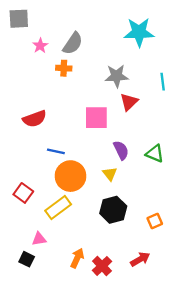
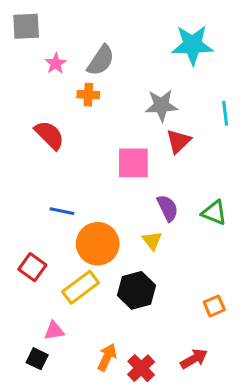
red semicircle: (35, 119) -> (49, 135), moved, turned -115
blue line: (56, 151) -> (62, 211), moved
black hexagon: (113, 210) -> (137, 290), moved

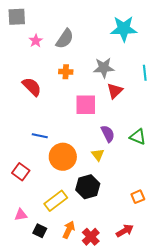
orange cross: (88, 95) -> (66, 72), moved
yellow rectangle: (81, 287) -> (56, 201), moved
pink triangle: (54, 331) -> (21, 215), moved
black square: (37, 359) -> (40, 231), moved

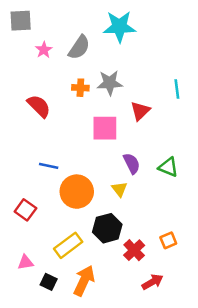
cyan star: (124, 29) -> (119, 27), moved
gray star: (104, 68) -> (110, 83), moved
orange arrow: (69, 230) -> (84, 281), size x1.4
red cross: (91, 237) -> (134, 250), moved

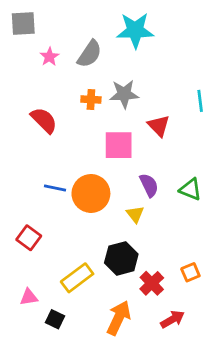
red triangle: (140, 111) -> (159, 126), turned -30
orange circle: (77, 192) -> (91, 193), moved
orange arrow: (84, 281) -> (119, 318), moved

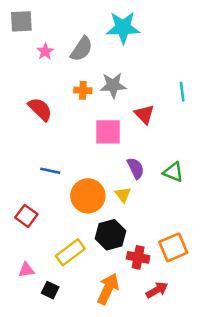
orange circle: (91, 193) -> (88, 196), moved
orange square: (190, 272) -> (173, 247), size x1.6
red cross: (152, 283) -> (138, 257), turned -35

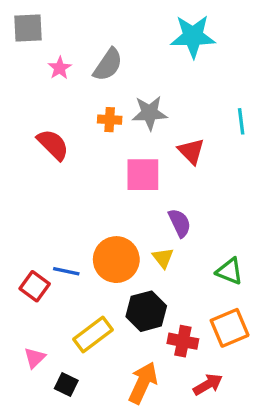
cyan star: (123, 28) -> (193, 36), moved
blue line: (50, 171) -> (66, 271), moved
green triangle: (173, 172) -> (230, 271), moved
pink triangle: (26, 270) -> (35, 358), turned -36

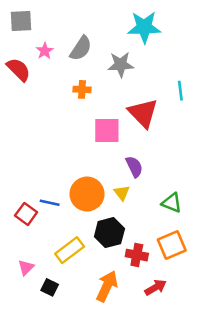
gray star: (150, 113) -> (121, 65), moved
red semicircle: (53, 145) -> (19, 70), moved
red triangle: (191, 151) -> (143, 113), size x1.5

